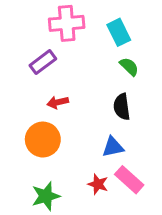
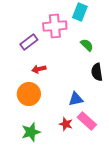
pink cross: (67, 23) -> (55, 26), moved
cyan rectangle: (119, 32) -> (80, 12), moved, turned 48
black semicircle: (122, 107) -> (97, 72), moved

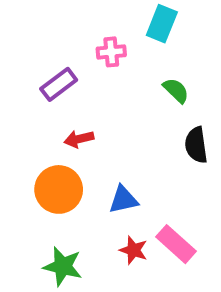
pink cross: (55, 26) -> (111, 52), size x0.6
blue triangle: (76, 99) -> (123, 200), moved
green star: (31, 132) -> (63, 266), turned 30

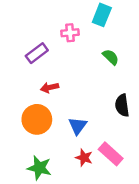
black semicircle: (196, 145) -> (122, 105), moved
blue triangle: (123, 200) -> (78, 126), turned -42

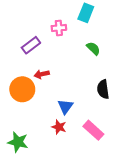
orange circle: (37, 119) -> (22, 89), moved
red star: (84, 158) -> (59, 127), moved
green star: (39, 168) -> (18, 142), moved

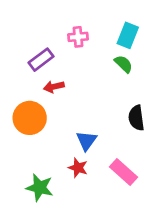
cyan rectangle: (86, 13) -> (128, 35), moved
red arrow: (42, 74) -> (54, 87), moved
green star: (18, 142) -> (40, 188), moved

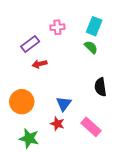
orange circle: (30, 118) -> (22, 102), moved

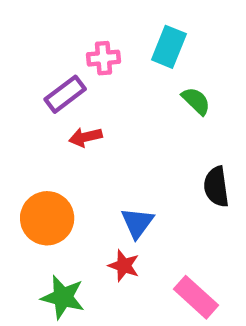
cyan rectangle: (94, 26) -> (169, 47), moved
pink cross: (57, 27) -> (104, 58), moved
pink rectangle: (91, 127) -> (196, 297), moved

